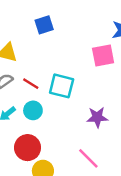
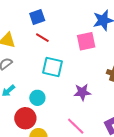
red line: (31, 84) -> (42, 38), moved
cyan circle: (33, 110) -> (37, 98), moved

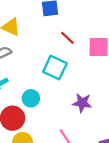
red line: (42, 38) -> (67, 38), moved

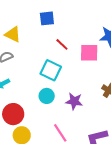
cyan circle: (31, 98) -> (47, 96), moved

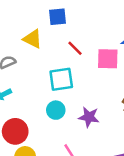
yellow triangle: (13, 34) -> (33, 39), moved
cyan square: (51, 70) -> (61, 79), turned -35

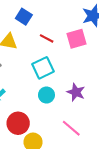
blue square: (57, 17) -> (24, 17), turned -35
purple star: (89, 117) -> (76, 92), turned 30

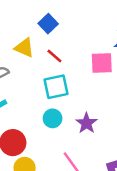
red line: (47, 38) -> (54, 56), moved

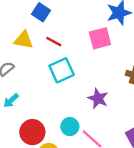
cyan circle: (53, 118) -> (70, 127), moved

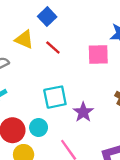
cyan square: (62, 70) -> (55, 97), moved
cyan circle: (70, 127) -> (39, 128), moved

